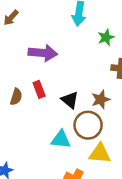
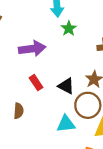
green star: (106, 37) -> (69, 28), moved
brown semicircle: (16, 97) -> (19, 111), moved

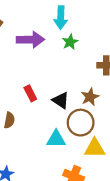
purple arrow: (32, 49) -> (30, 40), moved

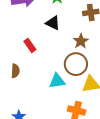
black triangle: (61, 100) -> (53, 23), moved

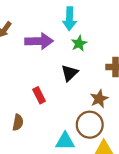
black triangle: (53, 23) -> (70, 73), turned 42

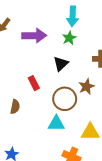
cyan arrow: (70, 19) -> (72, 16), moved
brown circle: (90, 125) -> (65, 99), moved

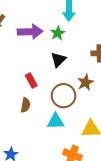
green star: (69, 38) -> (58, 33), moved
brown semicircle: (15, 107) -> (25, 105), moved

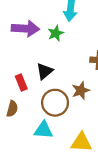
black triangle: (58, 60) -> (44, 71), moved

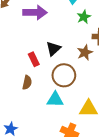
green star: (56, 33) -> (84, 17), moved
brown star: (81, 91) -> (85, 52), moved

